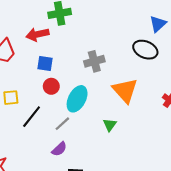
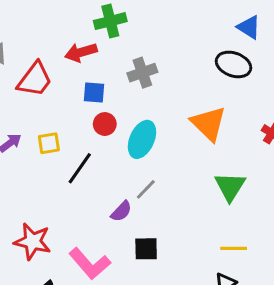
blue triangle: (158, 24) -> (249, 27), turned -42
gray cross: (94, 61) -> (142, 73), moved
gray line: (62, 124) -> (146, 189), moved
green triangle: (110, 125) -> (230, 187), moved, size x1.6

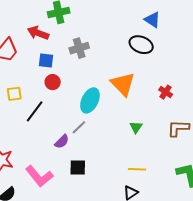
red arrow: (81, 52) -> (38, 33), turned 35
cyan ellipse: (142, 139) -> (90, 100), moved
green triangle: (230, 187) -> (136, 127), size x0.6

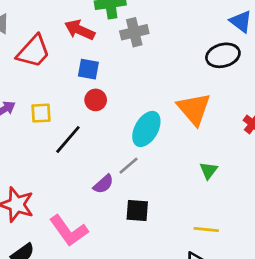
black ellipse: (141, 45) -> (223, 55), turned -40
gray cross: (79, 48) -> (134, 32), moved
black square: (78, 167) -> (137, 210), moved

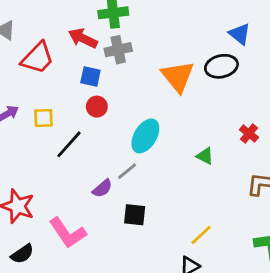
gray cross: (134, 32) -> (118, 50), moved
orange triangle: (194, 109) -> (178, 77), moved
green triangle: (209, 171) -> (205, 156), moved, turned -42
yellow line: (206, 230) -> (201, 235), turned -50

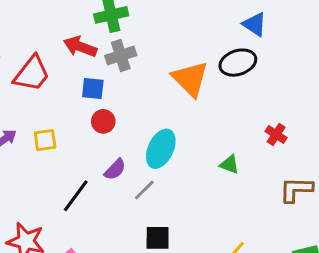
black line: (69, 144) -> (76, 196), moved
purple semicircle: (102, 188) -> (115, 169), moved

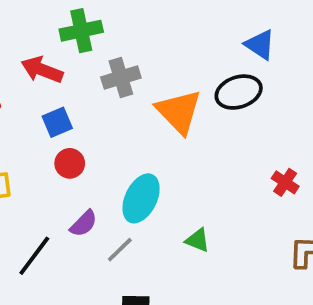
gray cross: (121, 56) -> (121, 78), moved
blue square: (93, 89) -> (57, 122), turned -30
green triangle: (230, 164) -> (198, 240), moved

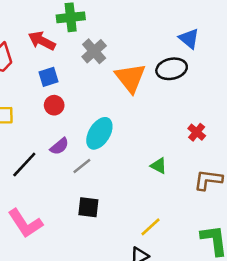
gray cross: (121, 78) -> (94, 51), turned -30
green triangle: (198, 240) -> (159, 166), moved

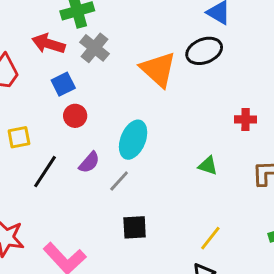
gray cross: (94, 51) -> (95, 48), moved
red cross: (197, 132) -> (246, 119), turned -30
black line: (24, 164) -> (45, 172), moved

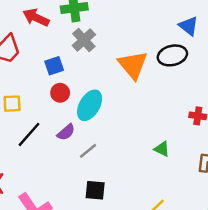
red arrow: (48, 44) -> (36, 18), moved
cyan ellipse: (133, 140) -> (90, 105), moved

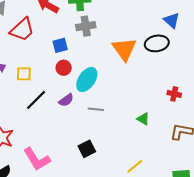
gray cross: (84, 40) -> (86, 26), turned 30
gray line: (88, 151) -> (96, 109), moved, turned 42
black square: (95, 190) -> (87, 149), turned -36

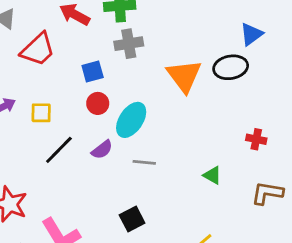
blue triangle: (172, 20) -> (251, 34), turned 42

